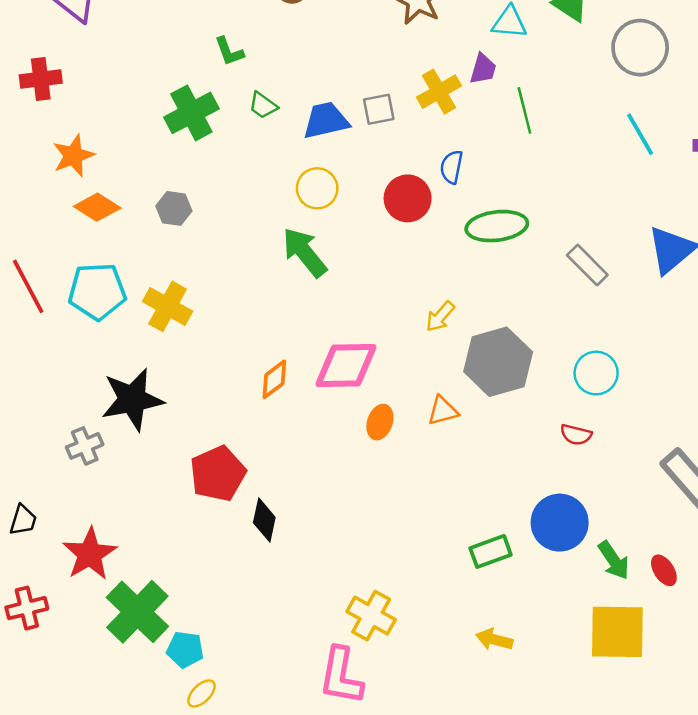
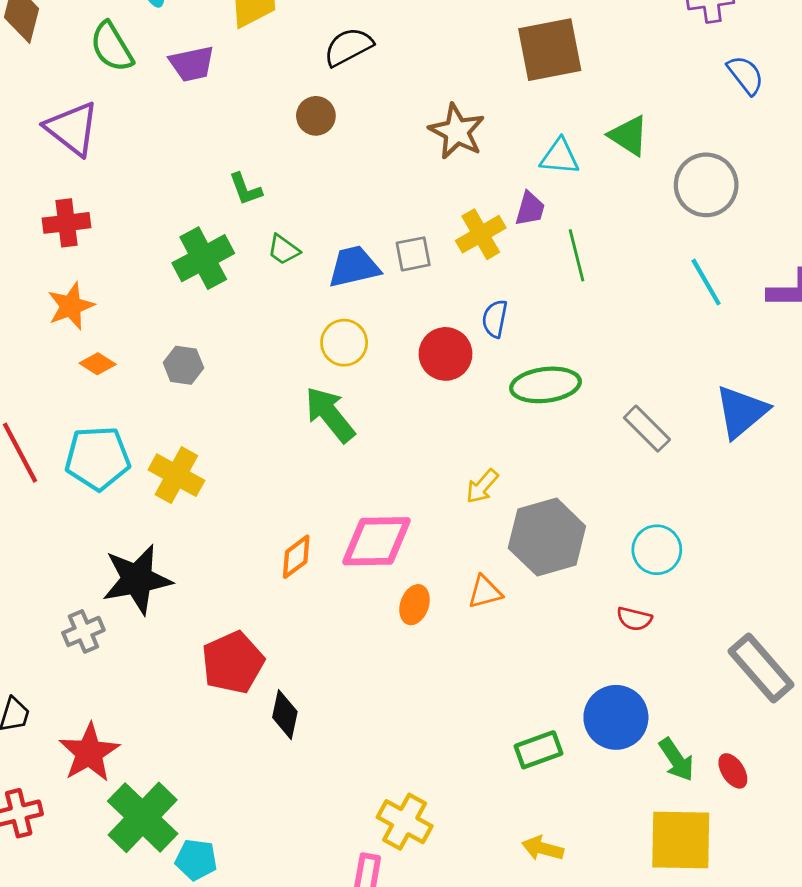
red cross: (41, 79) -> (67, 223), moved
orange diamond: (97, 207) -> (98, 364), size x0.7

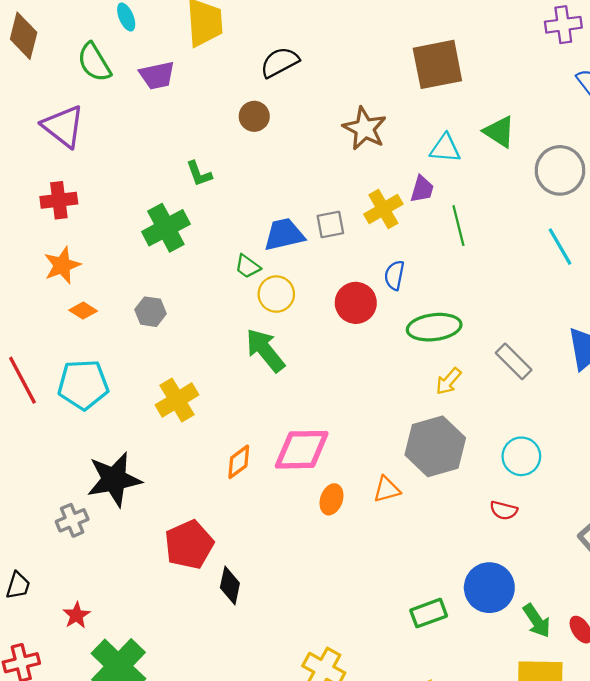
green trapezoid: (284, 250) -> (248, 266), moved
yellow cross: (176, 475) -> (177, 400), moved, turned 30
yellow arrow: (482, 486) -> (448, 381), moved
red star: (89, 753) -> (77, 615), size x0.6

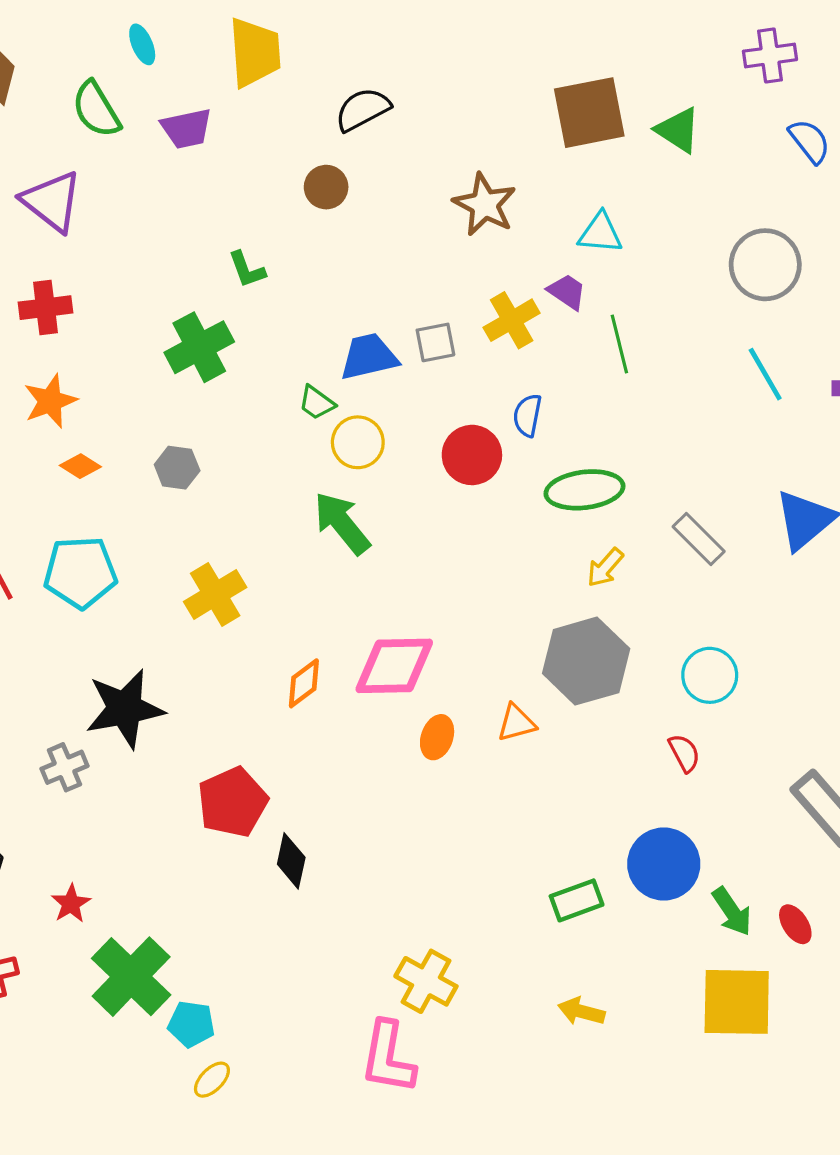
green triangle: (499, 132) -> (678, 130), moved
purple trapezoid: (422, 189) -> (567, 292), turned -72
red semicircle: (504, 510) -> (684, 753), turned -132

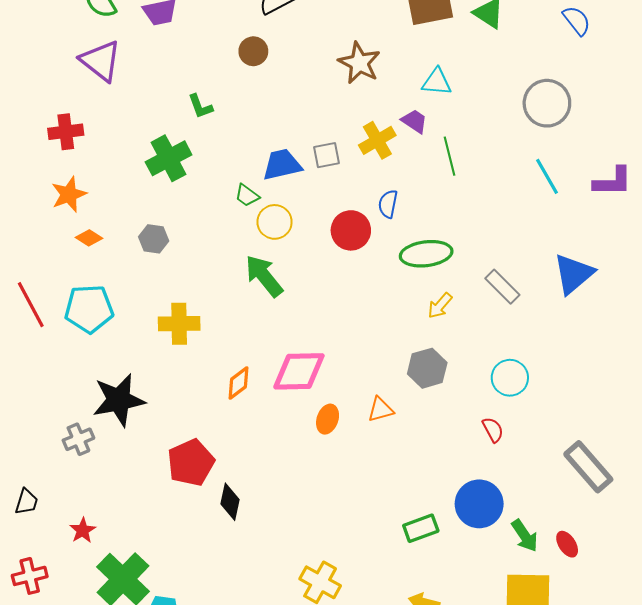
purple triangle: (52, 201) -> (101, 61), moved
yellow cross: (215, 594) -> (179, 324), turned 30
gray hexagon: (586, 661) -> (427, 368), size x0.7

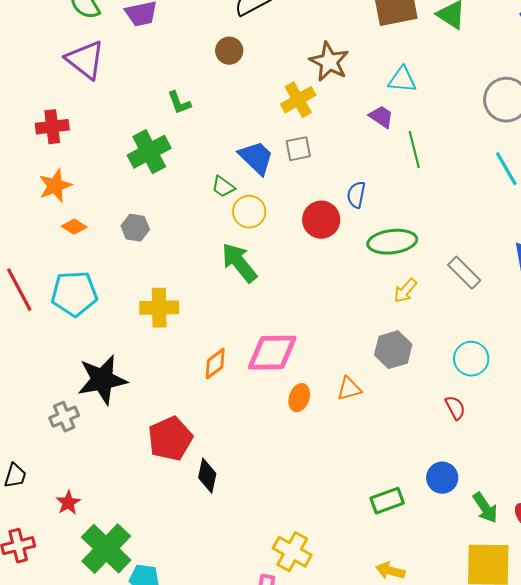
yellow cross: (377, 140) -> (298, 100), moved
blue trapezoid: (282, 165) -> (256, 158), turned 57
blue circle: (479, 504) -> (442, 478), size x0.7

